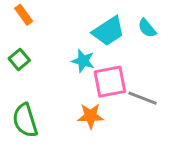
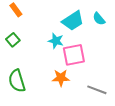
gray line: (143, 98) -> (97, 90), moved

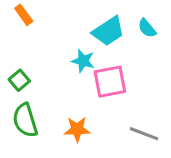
green square: (13, 40) -> (19, 80), moved
orange star: (61, 78) -> (77, 129), moved

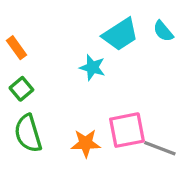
orange rectangle: (24, 15) -> (16, 48), moved
pink square: (110, 82) -> (127, 130), moved

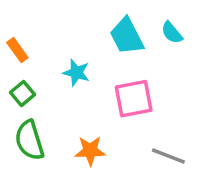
cyan trapezoid: (120, 34) -> (127, 36), turned 96
cyan star: (92, 67) -> (76, 73), moved
pink square: (127, 130) -> (134, 99), moved

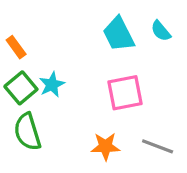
cyan star: (76, 73) -> (52, 85), moved, turned 30
green square: (23, 93) -> (21, 88), size x1.4
orange star: (90, 151) -> (106, 146), moved

